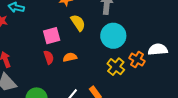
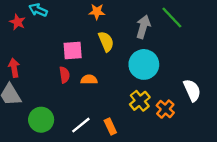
white semicircle: (158, 49) -> (192, 90), turned 60
orange cross: (137, 60) -> (165, 109), moved

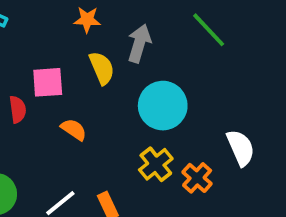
gray arrow: (143, 27) -> (139, 43), moved
red semicircle: (64, 75) -> (18, 109), moved
orange semicircle: (89, 80) -> (74, 129), turned 35

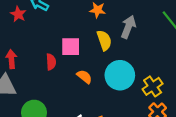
cyan circle: (163, 106) -> (120, 75), moved
yellow cross: (156, 164) -> (153, 86), moved

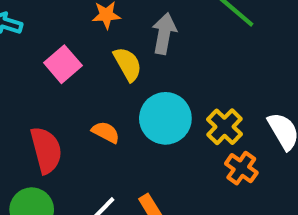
pink square: (71, 47) -> (63, 64), moved, turned -30
red semicircle: (51, 62) -> (46, 150), moved, size x1.6

